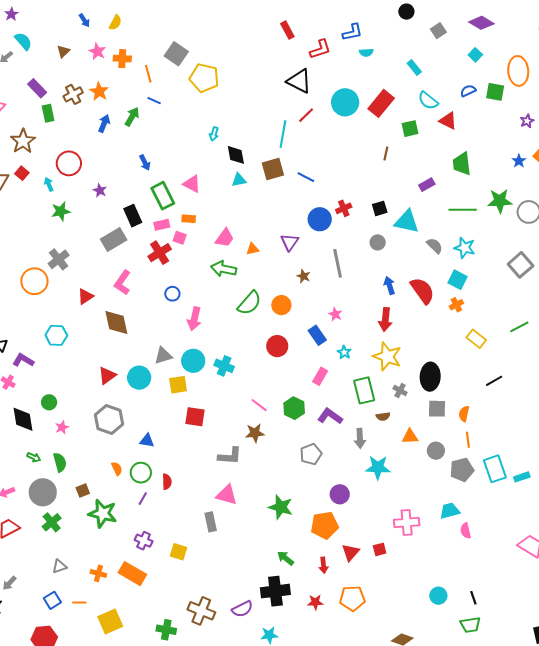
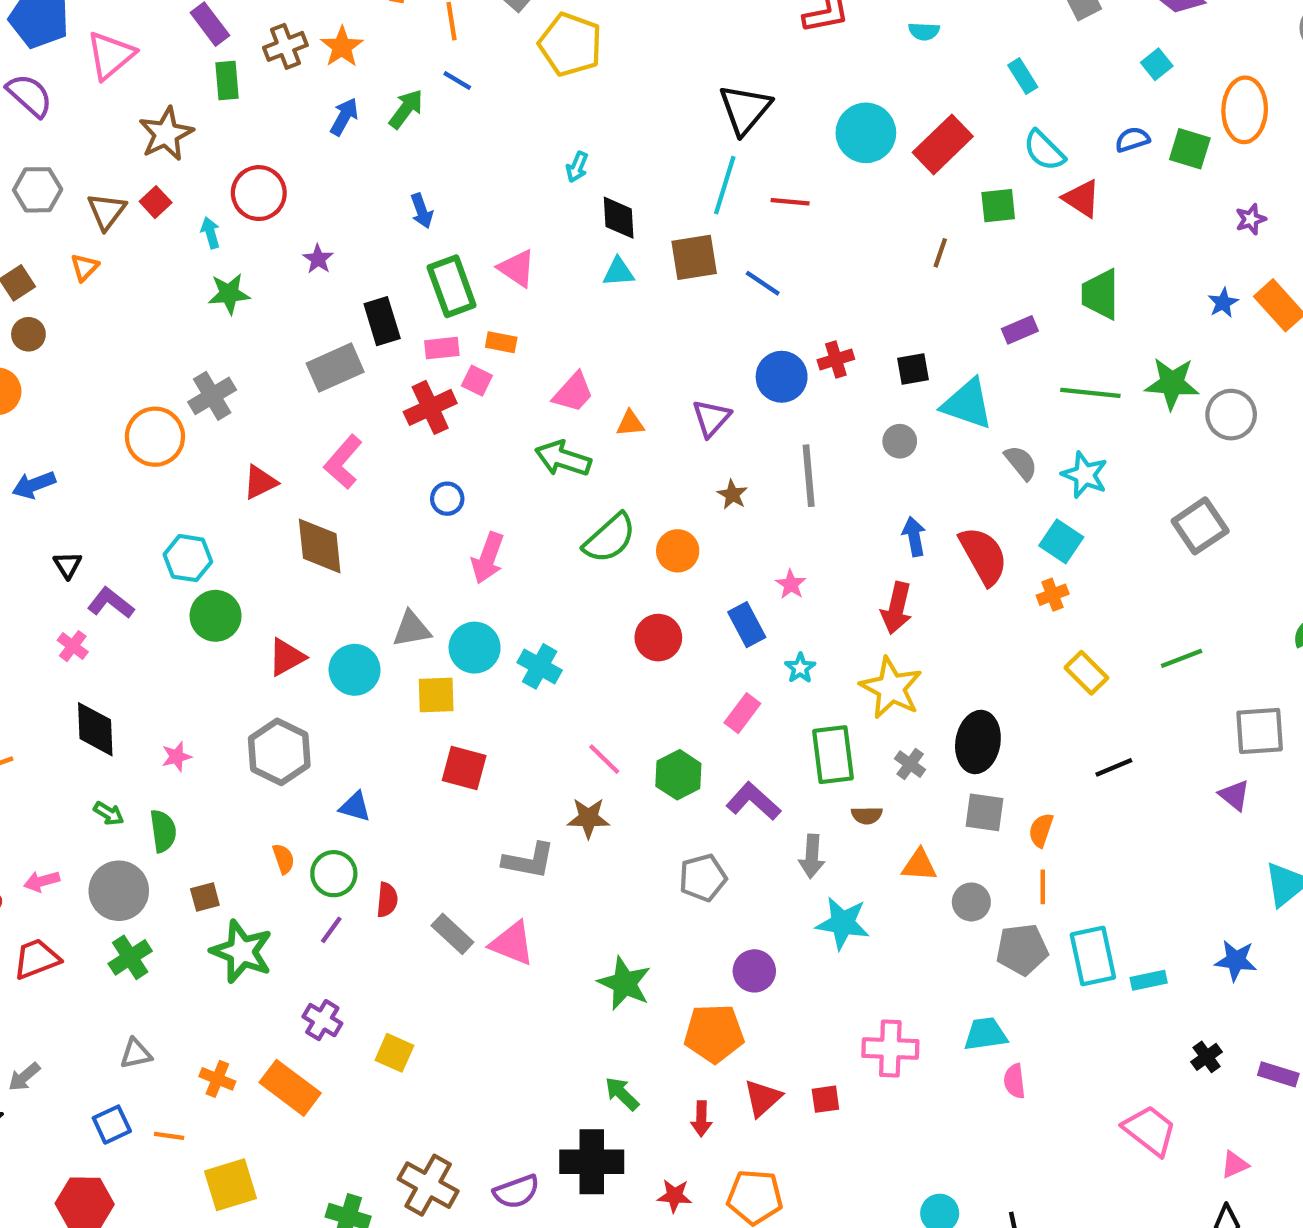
black triangle: (299, 81) -> (745, 109), moved, turned 36
red line: (306, 115) -> (790, 202), moved, turned 42
green circle: (49, 402) -> (216, 616), moved, size x1.5
gray rectangle: (211, 522) -> (452, 934), moved, turned -42

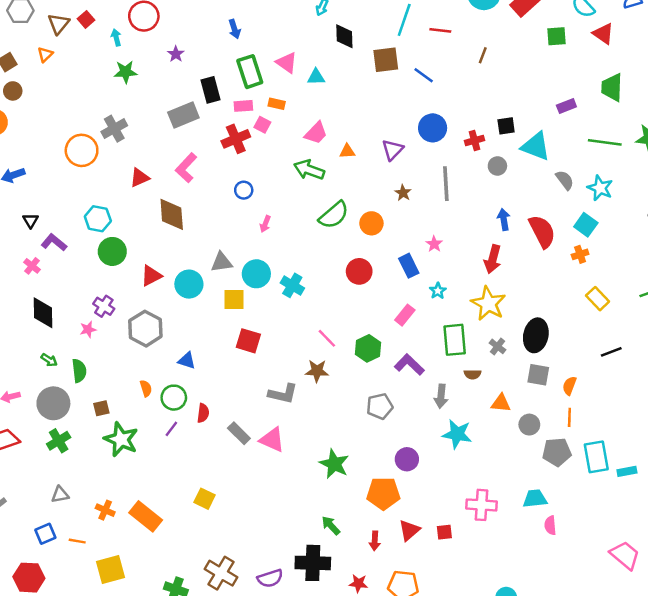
brown line: (940, 253) -> (483, 55), moved
cyan triangle: (618, 272) -> (316, 77), moved
red cross: (836, 360) -> (475, 140), moved
pink arrow: (488, 558) -> (265, 224), size x0.6
purple cross: (322, 1020) -> (104, 306), moved

